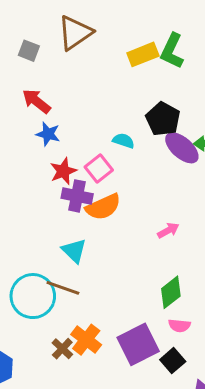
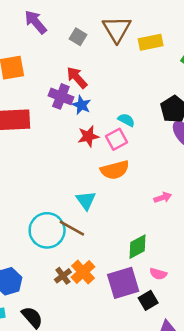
brown triangle: (75, 33) -> (117, 29), turned -36
yellow rectangle: (143, 54) -> (151, 42), moved
cyan semicircle: (123, 141) -> (126, 120), moved
purple cross: (77, 196) -> (61, 96), moved
green diamond: (171, 292) -> (138, 247), moved

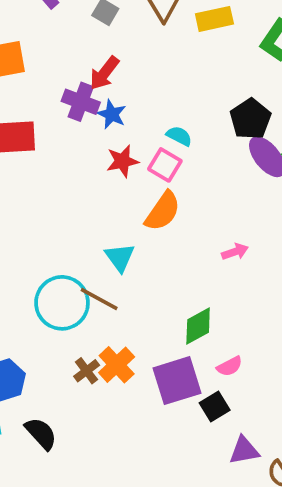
red arrow: (77, 78) -> (104, 73), turned -100
pink square: (117, 139) -> (165, 165), turned -30
orange semicircle: (115, 170) -> (163, 211), turned -40
pink semicircle: (158, 274) -> (230, 366), turned -42

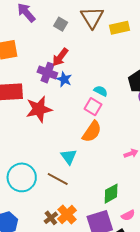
red star: (122, 161) -> (39, 109), moved, size x1.5
cyan circle: (62, 303) -> (22, 177), moved

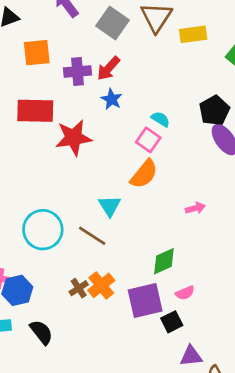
gray square: (61, 24) -> (113, 23), size x1.6
purple cross: (47, 73) -> (78, 71), moved, turned -30

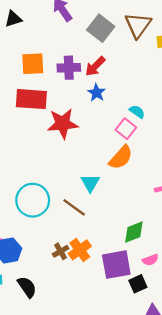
orange square: (37, 53) -> (33, 64), moved

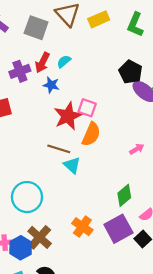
cyan semicircle: (137, 112) -> (64, 61), moved, turned -56
red star: (63, 124) -> (68, 116), moved
brown line: (74, 207) -> (59, 149), moved
brown cross: (61, 251) -> (40, 237), moved, size x1.6

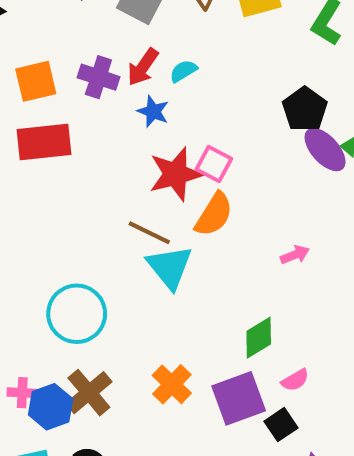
purple cross: (20, 71) -> (98, 77), turned 30
cyan triangle: (72, 165) -> (170, 267), size x1.4

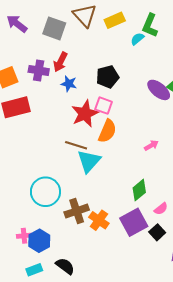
cyan semicircle: (183, 71) -> (137, 39), moved
black pentagon: (305, 109) -> (108, 77), moved, turned 30
cyan triangle: (170, 267) -> (89, 161), turned 30
brown cross: (89, 393) -> (77, 211), moved, turned 30

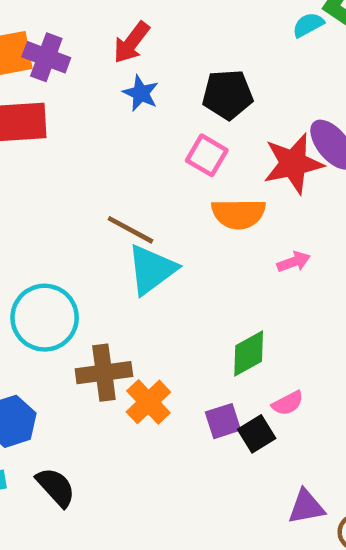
purple cross: (39, 70) -> (46, 57), moved
red star: (85, 114) -> (293, 164), moved
orange semicircle: (107, 131) -> (239, 214), moved, turned 55
purple square: (134, 222) -> (223, 421), size x0.6
black square: (157, 232) -> (257, 434), moved

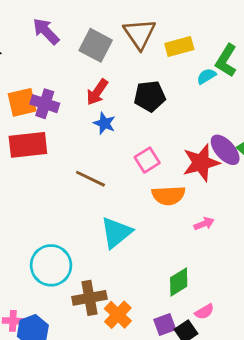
black pentagon: (228, 95) -> (150, 96), moved
pink square: (207, 155) -> (147, 160), turned 30
brown line: (130, 230) -> (90, 179), moved

